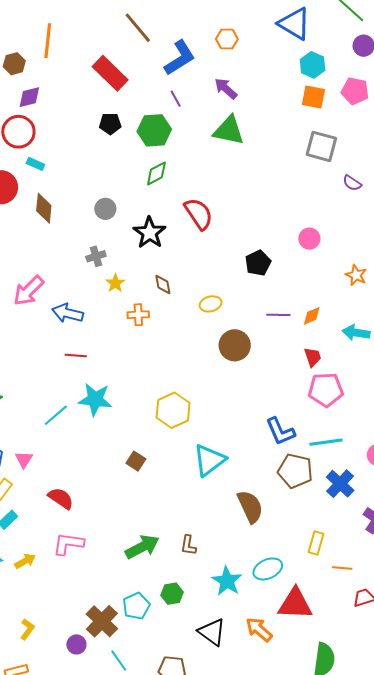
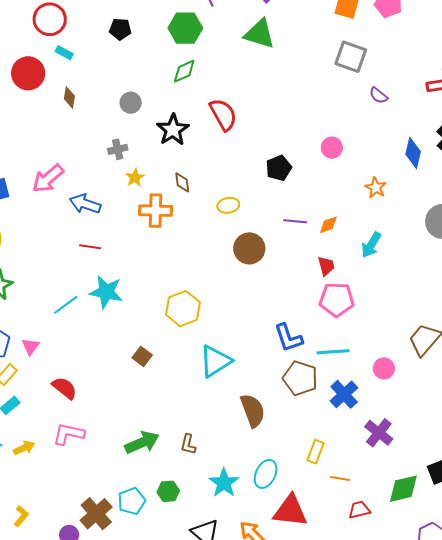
black pentagon: (110, 124) -> (120, 29), moved
brown diamond: (44, 208) -> (69, 97), size x0.7
orange cross: (138, 315) -> (156, 211), size x1.5
cyan arrow: (356, 333) -> (371, 245), turned -72
cyan ellipse: (268, 569) -> (266, 474), turned -44

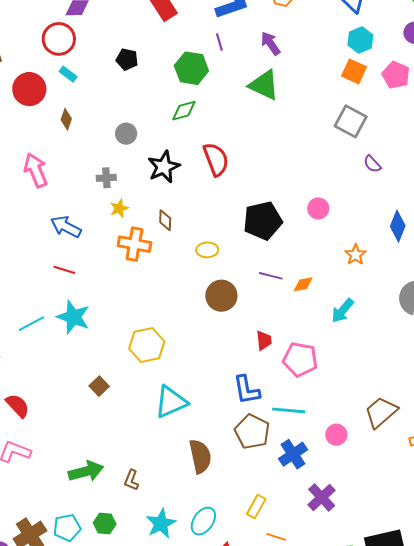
black pentagon: (279, 168) -> (263, 221), size x1.5
pink arrow: (48, 179) -> (36, 170), moved, turned 100
red trapezoid: (326, 266) -> (264, 340), moved

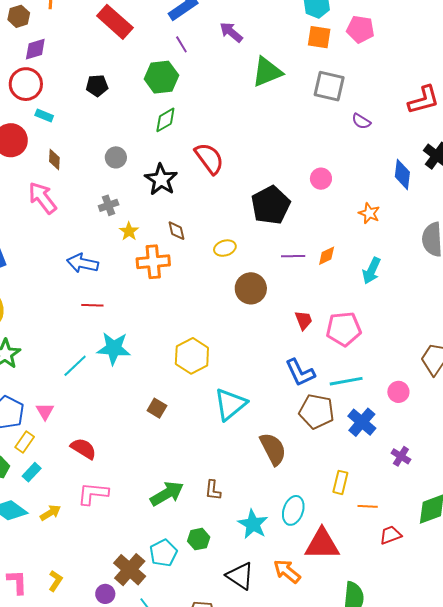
green triangle: (264, 85) -> (267, 72), moved, turned -32
pink arrow: (36, 170) -> (42, 198), moved
purple cross: (322, 497) -> (401, 456), size x0.7

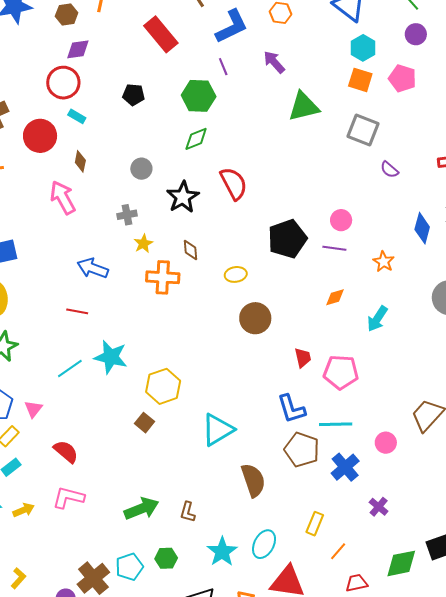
purple line: (293, 256) -> (334, 248), moved
red line: (92, 305) -> (77, 311), moved
yellow hexagon: (192, 356) -> (163, 386), moved
orange line: (368, 506) -> (338, 551), turned -60

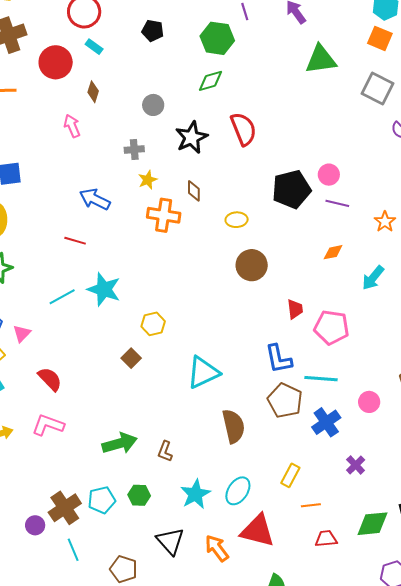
pink arrow: (63, 198) -> (72, 126), size x0.7
pink circle: (341, 220) -> (329, 175), moved
yellow hexagon: (163, 386) -> (153, 324), size x0.7
orange line: (338, 551) -> (311, 505), turned 36

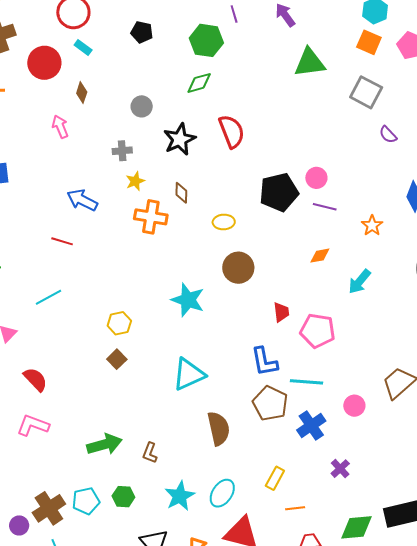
cyan star: (104, 289) -> (188, 300), moved
yellow hexagon: (153, 324) -> (119, 323), moved

